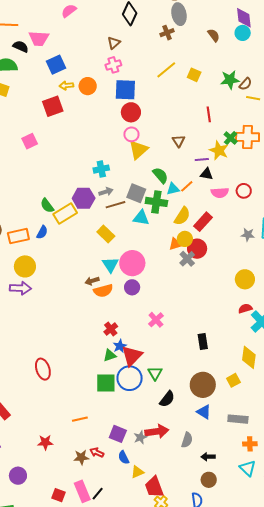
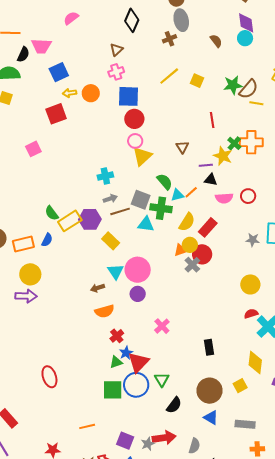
black semicircle: (21, 47) -> (23, 54), turned 91
brown semicircle: (245, 84) -> (249, 89), size x1.5
purple hexagon: (84, 198) -> (90, 219), moved
orange semicircle: (103, 291) -> (105, 311), moved

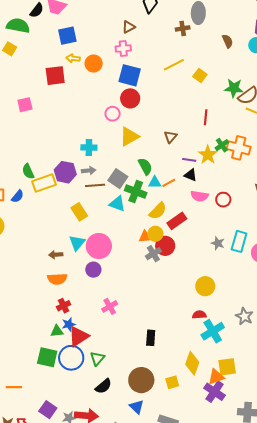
pink circle: (135, 141) -> (113, 114), moved
purple hexagon: (90, 219) -> (65, 172), moved

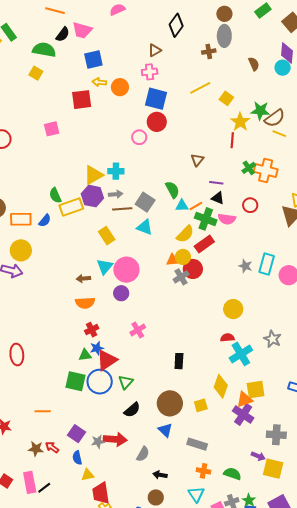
yellow triangle: (129, 137) -> (93, 175), moved
yellow star: (208, 155) -> (240, 122), moved
green cross: (136, 192) -> (206, 219), moved
red circle: (223, 200) -> (250, 205), moved

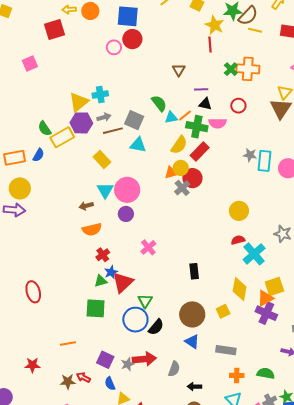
pink circle: (139, 137) -> (114, 47), moved
gray star: (245, 266) -> (250, 155), moved
blue circle: (100, 382) -> (135, 320), moved

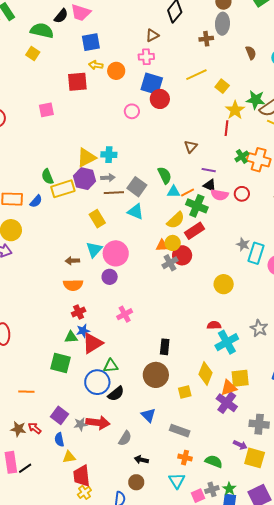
red circle: (132, 39) -> (160, 99), moved
pink semicircle: (218, 123) -> (220, 195), moved
yellow circle: (239, 211) -> (224, 284), moved
green triangle: (145, 301) -> (111, 366), turned 42
brown circle: (192, 314) -> (156, 375), moved

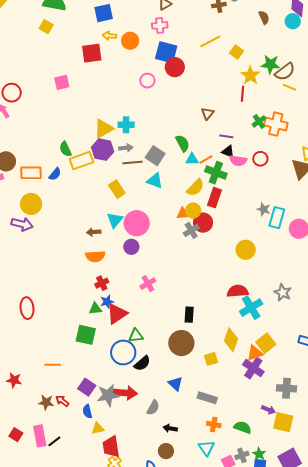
red rectangle: (194, 231) -> (214, 198), turned -36
red semicircle: (214, 325) -> (238, 291), size x1.5
yellow square: (240, 378) -> (266, 343), turned -30
gray star: (81, 424) -> (108, 395), size x1.6

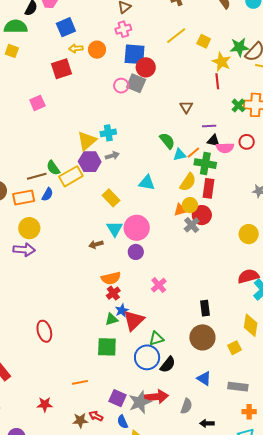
gray square: (155, 156) -> (136, 83), moved
brown line: (132, 163) -> (37, 176), moved
orange semicircle: (95, 256) -> (111, 278), moved

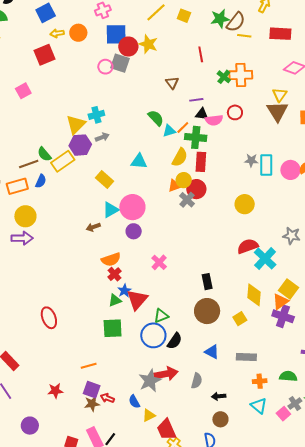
yellow star: (222, 62) -> (148, 44), moved
cyan triangle: (115, 229) -> (111, 210), turned 36
purple square: (117, 398) -> (92, 390), moved

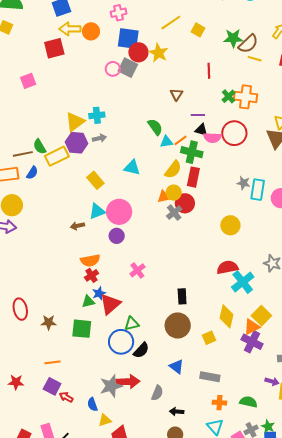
yellow arrow: (57, 33) -> (70, 29), size x1.5
red circle: (235, 112) -> (234, 133), size x1.6
brown star: (92, 404) -> (49, 322), moved

